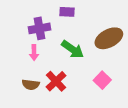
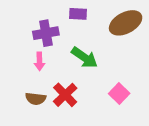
brown ellipse: (109, 38) -> (126, 23), moved

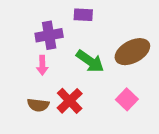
brown ellipse: (126, 23) -> (132, 52), moved

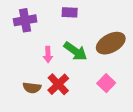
purple cross: (49, 35) -> (25, 20), moved
pink arrow: (42, 65) -> (48, 55), moved

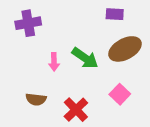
purple rectangle: (70, 12) -> (115, 14), moved
red cross: (58, 84) -> (76, 110), moved

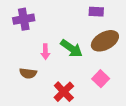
brown semicircle: (36, 99) -> (28, 73), moved

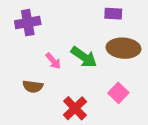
brown ellipse: (105, 41) -> (123, 48), turned 32
pink arrow: (45, 52) -> (53, 61), turned -40

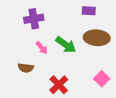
purple cross: (28, 23) -> (34, 19), moved
pink square: (118, 93) -> (102, 79), moved

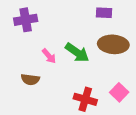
purple cross: (34, 19) -> (26, 20), moved
red cross: (59, 85) -> (85, 99), moved, turned -30

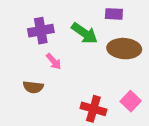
purple cross: (26, 20) -> (41, 31), moved
green arrow: (77, 53) -> (84, 33), moved

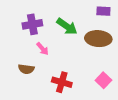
purple rectangle: (114, 14) -> (103, 11), moved
red cross: (93, 109) -> (62, 82), moved

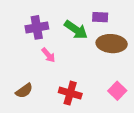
purple rectangle: (103, 11) -> (100, 17), moved
brown semicircle: (26, 69) -> (24, 91), moved, turned -42

